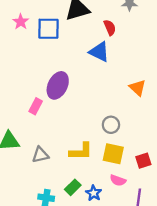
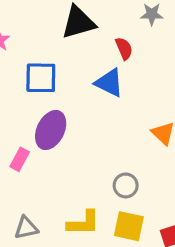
blue square: (48, 29) -> (41, 78), moved

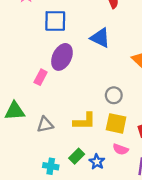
blue triangle: (109, 83) -> (100, 38), moved

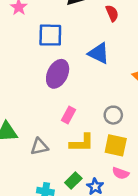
pink rectangle: (41, 77) -> (68, 115), moved

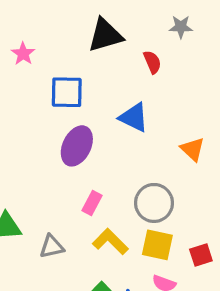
gray circle: (113, 115) -> (154, 203), size x1.5
yellow L-shape: (82, 143) -> (110, 242), turned -135

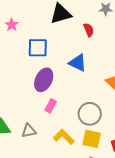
pink rectangle: (92, 203) -> (51, 106), moved
gray triangle: (52, 247) -> (29, 131), moved

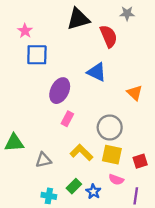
red semicircle: (89, 30) -> (109, 36), size x1.5
blue square: (38, 48) -> (37, 55), moved
gray triangle: (29, 131) -> (43, 160), moved

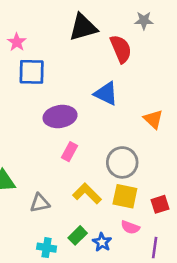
purple ellipse: (60, 91) -> (60, 116), turned 55

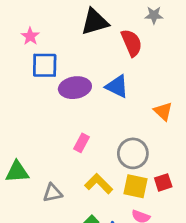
purple ellipse: (60, 116) -> (75, 88), moved
red square: (160, 204) -> (163, 182), moved

